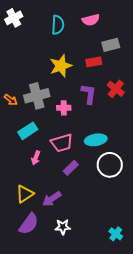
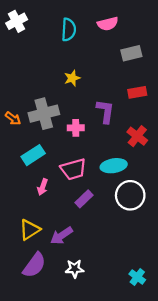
red rectangle: (94, 62) -> (137, 92), moved
yellow star: (61, 66) -> (72, 78), size x0.6
red cross: (116, 89) -> (137, 136), moved

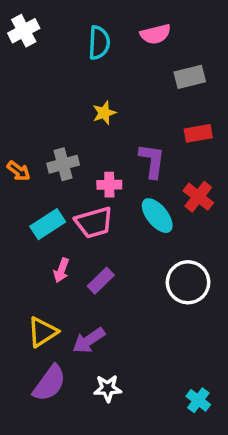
gray cross: (44, 114) -> (63, 164), size x0.7
cyan ellipse: (114, 166) -> (157, 216), moved, turned 60
pink trapezoid: (73, 169) -> (94, 222), moved
purple rectangle: (84, 199) -> (101, 281), moved

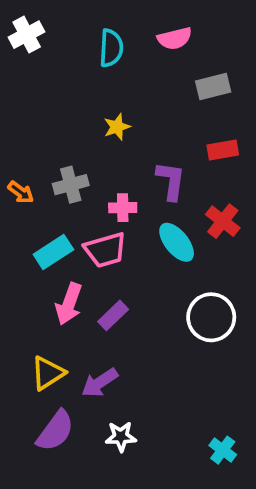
pink arrow: (61, 270) -> (69, 304), size x1.5

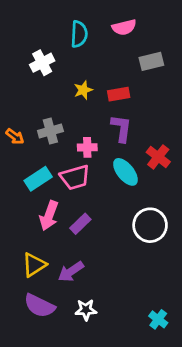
white cross: (27, 35) -> (42, 63), moved
red rectangle: (223, 150) -> (119, 94), moved
purple semicircle: (55, 431) -> (39, 306), turned 80

